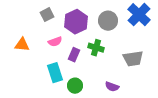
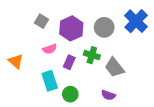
gray square: (47, 15) -> (41, 21), turned -32
orange triangle: (22, 45) -> (16, 61), moved, turned 35
gray trapezoid: (133, 59) -> (114, 67), moved, turned 60

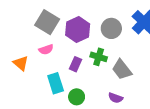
gray square: (41, 21) -> (47, 22), size x1.6
pink semicircle: (50, 49) -> (46, 49), moved

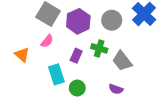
pink semicircle: (46, 49) -> (47, 41), turned -32

